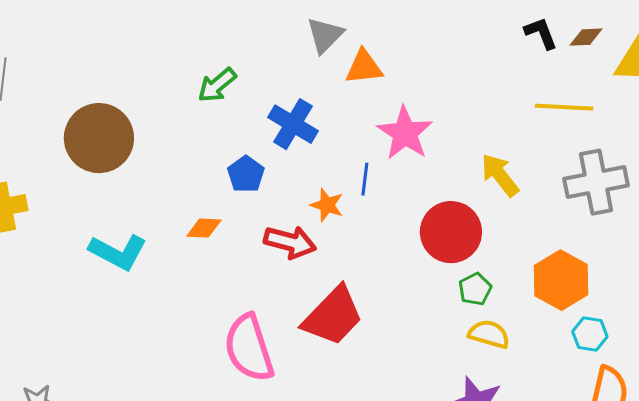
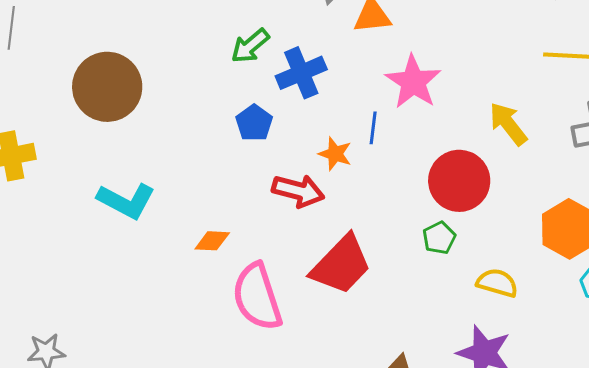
green arrow: (217, 85) -> (250, 46), moved
blue cross: (293, 124) -> (301, 73), turned 36
orange diamond: (204, 228) -> (212, 241), moved
green pentagon: (475, 289) -> (439, 238), moved

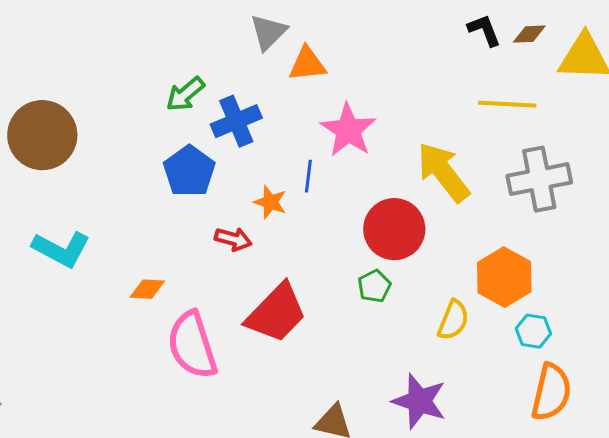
blue pentagon: (254, 123) -> (189, 171), size x1.4
yellow arrow: (508, 124) -> (443, 172), size x1.4
red arrow: (298, 191) -> (233, 239), size x0.7
yellow semicircle: (497, 283) -> (453, 320), moved, turned 96

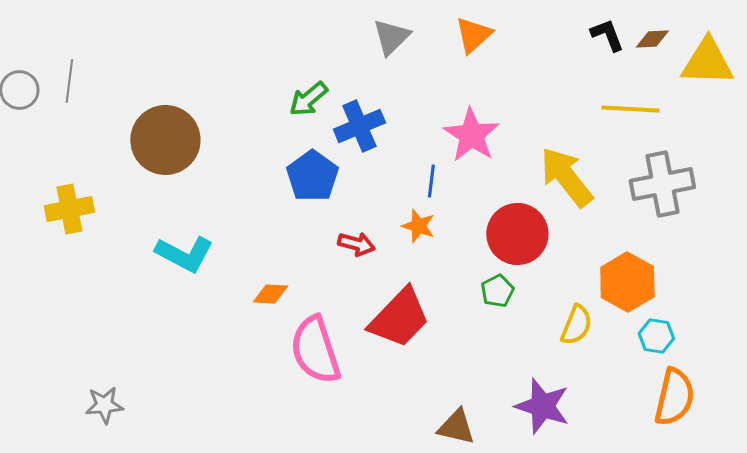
orange triangle: (307, 64) -> (473, 35), moved, turned -36
orange star: (270, 202) -> (418, 226), moved

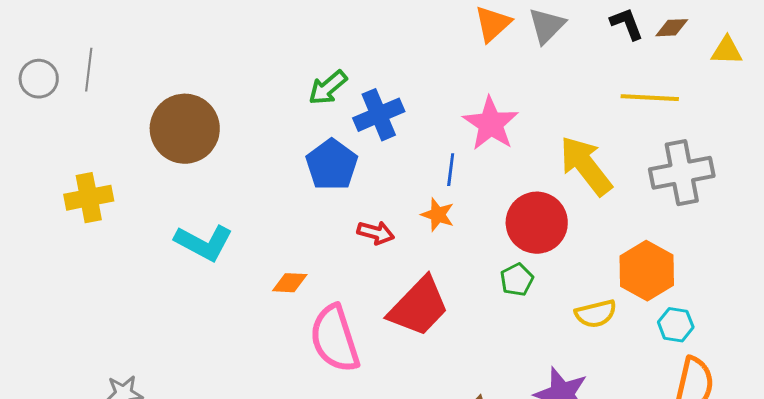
gray triangle: (391, 37) -> (547, 26), moved
yellow triangle: (707, 62) -> (727, 51), size x0.6
yellow semicircle: (576, 325) -> (596, 314), turned 54

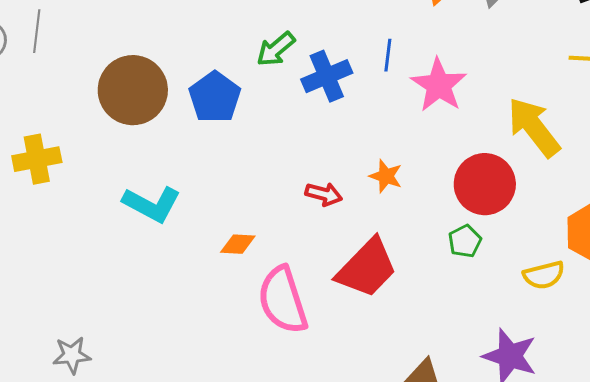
blue pentagon: (332, 165) -> (215, 97), moved
blue line: (451, 170) -> (388, 55), moved

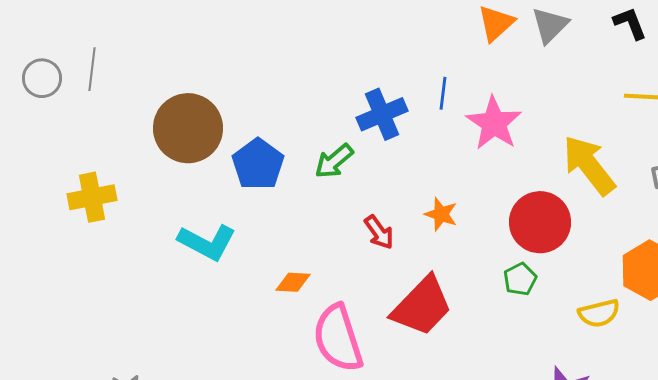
green arrow: (276, 49) -> (334, 161), moved
blue pentagon: (215, 97) -> (258, 164), moved
red arrow: (324, 194) -> (379, 232), turned 39

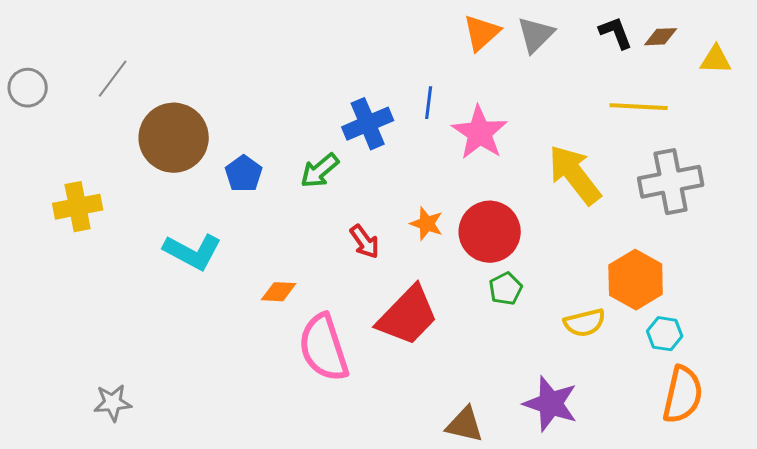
gray line: (92, 69) -> (113, 79), moved, turned 30
blue pentagon: (258, 164) -> (244, 174), size x0.7
red circle: (540, 222) -> (490, 232), moved

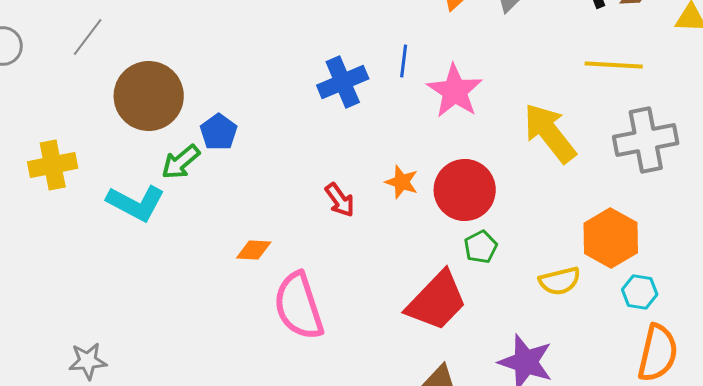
green arrow: (320, 171) -> (181, 162), moved
cyan L-shape: (193, 252) -> (136, 203), moved
red trapezoid: (408, 316) -> (437, 301), moved

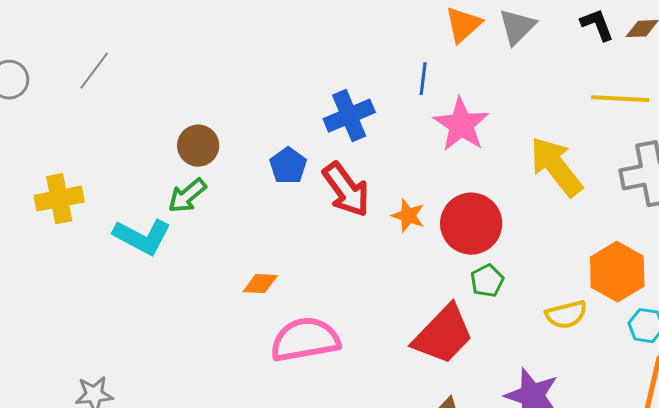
blue line: (404, 61) -> (423, 79), moved
brown circle: (149, 96) -> (198, 146), moved, size x0.6
blue pentagon: (219, 132) -> (288, 166), moved
red arrow: (340, 200) -> (346, 190), moved, size x1.6
pink semicircle: (299, 306) -> (305, 340), turned 98

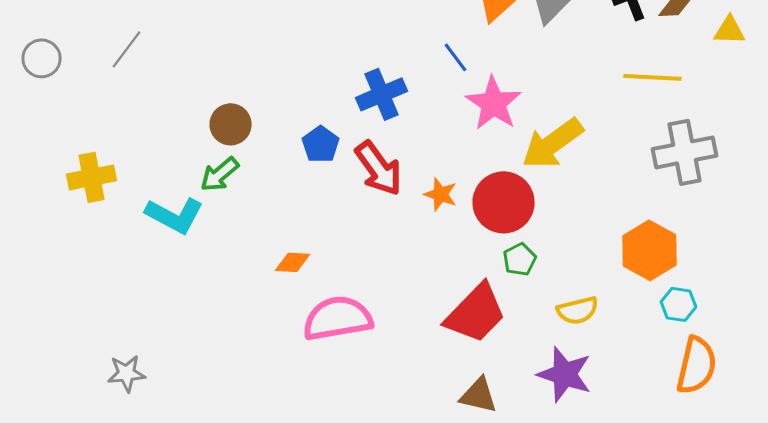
blue line: (423, 79) -> (456, 57), turned -44
yellow arrow: (556, 167) -> (553, 143), moved, turned -88
yellow semicircle: (566, 315) -> (578, 310), moved

